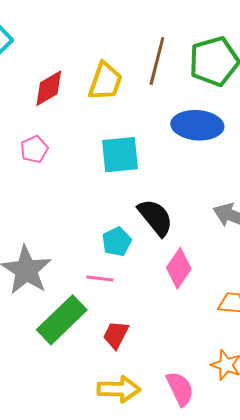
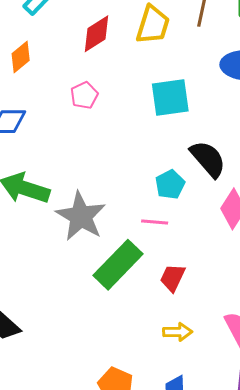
yellow arrow: (119, 389) -> (178, 332), size x0.7

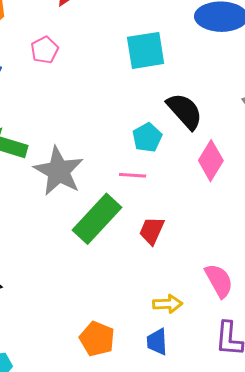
pink pentagon: (84, 95) -> (45, 50), moved
yellow arrow: (178, 332) -> (168, 304), moved

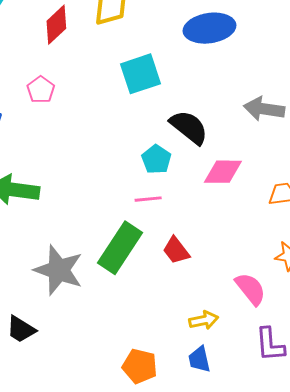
pink diamond: (211, 161) -> (223, 172), turned 69
gray star: (59, 171) -> (59, 270), moved
red trapezoid: (152, 231) -> (176, 250), turned -52

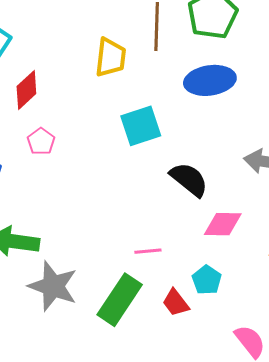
red diamond: (56, 25) -> (26, 90), moved
cyan pentagon: (156, 159) -> (207, 280), moved
gray star: (59, 270) -> (53, 286), moved

